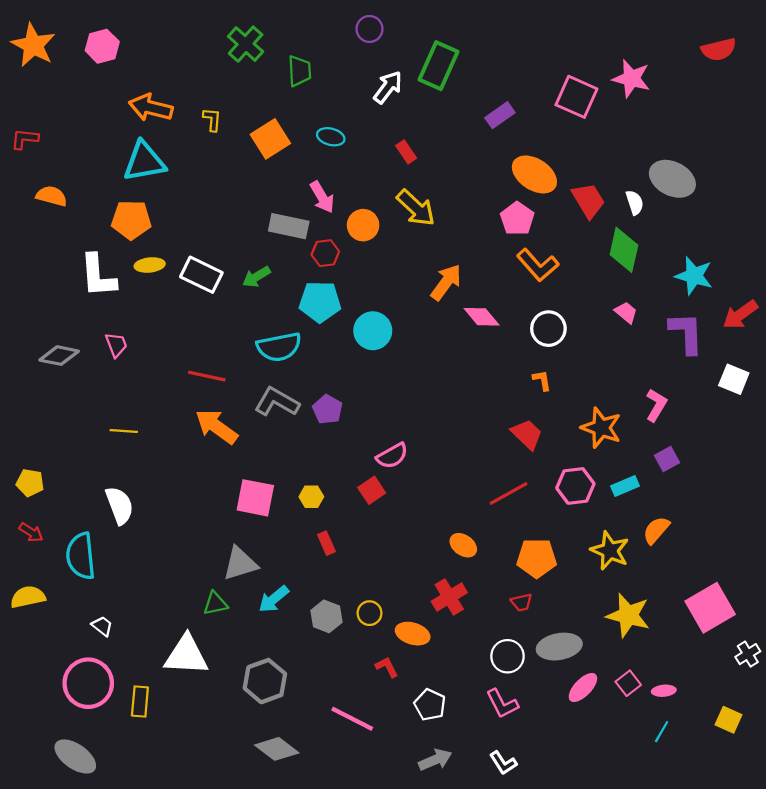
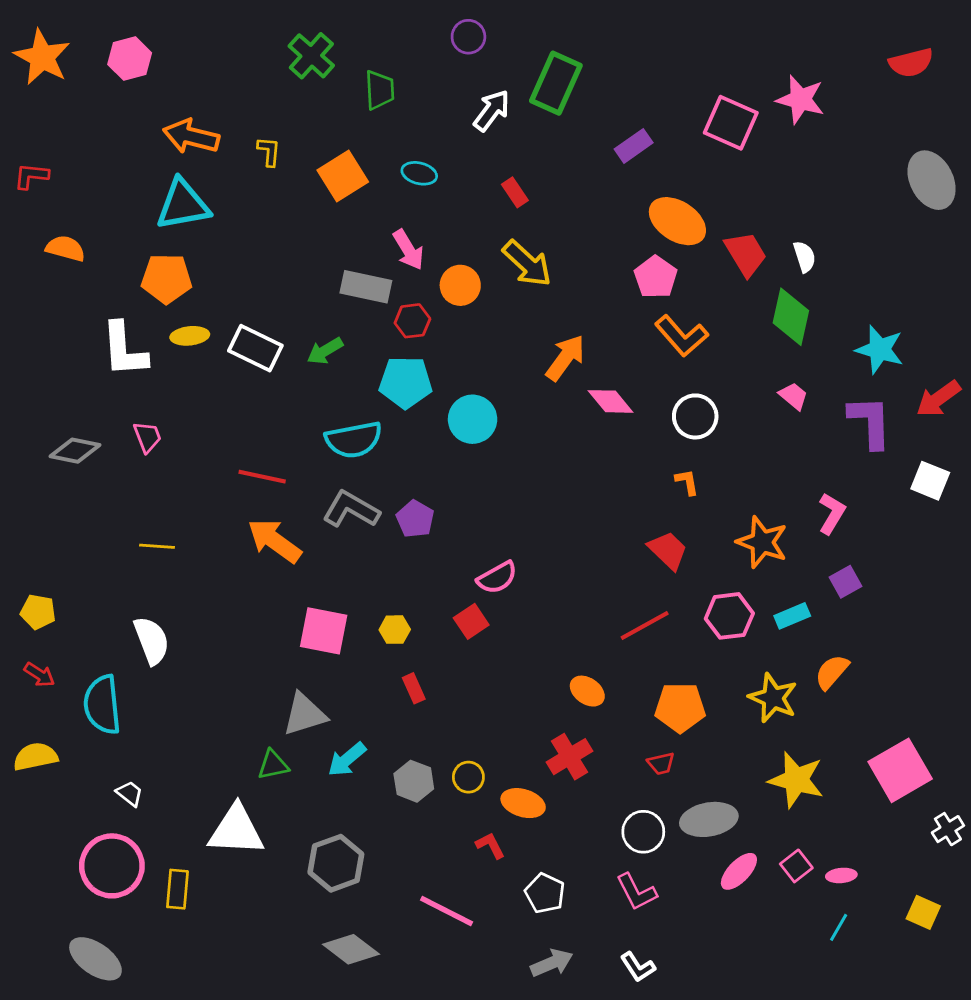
gray ellipse: (672, 179) -> (932, 180), moved, turned 36

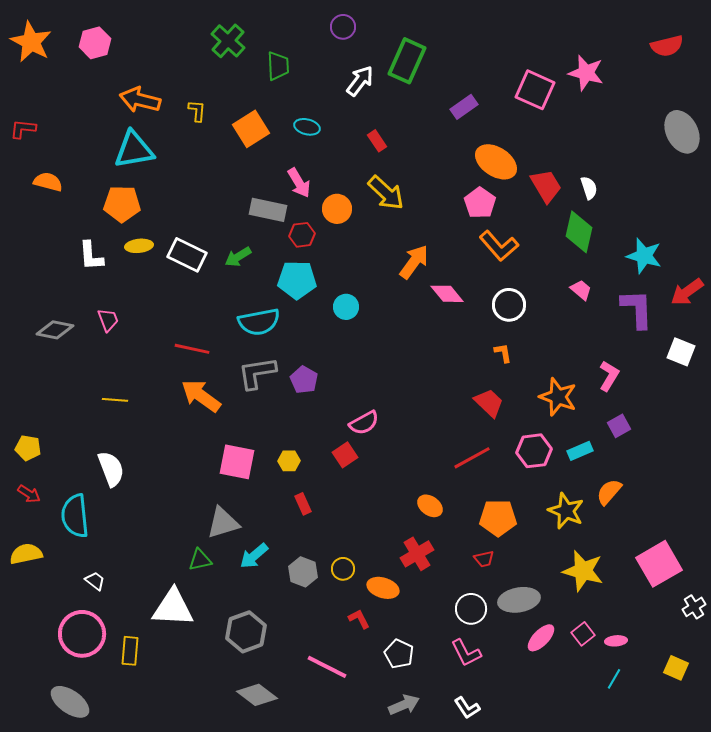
white L-shape: (124, 350) -> (91, 256), size x0.7
cyan circle: (473, 419) -> (346, 307), size x0.7
gray L-shape: (351, 509) -> (257, 373), turned -39

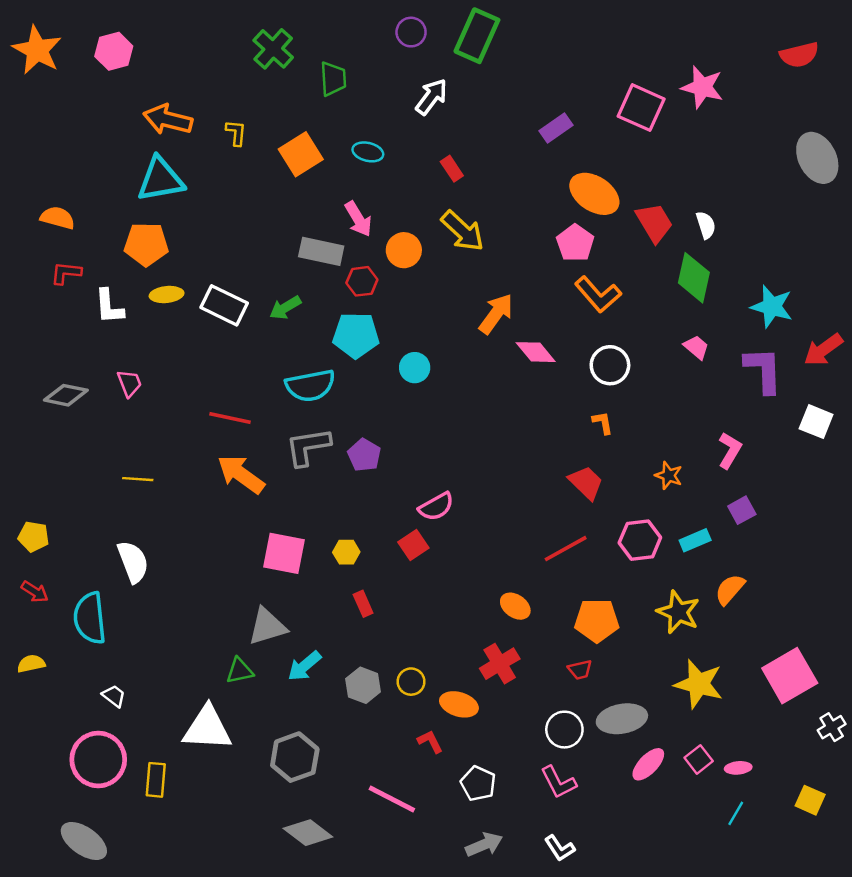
green rectangle: (407, 61) -> (477, 36), moved
red L-shape: (23, 129) -> (66, 273), moved
orange star: (558, 397) -> (669, 475), size x0.6
yellow semicircle: (26, 554) -> (31, 664), size x0.7

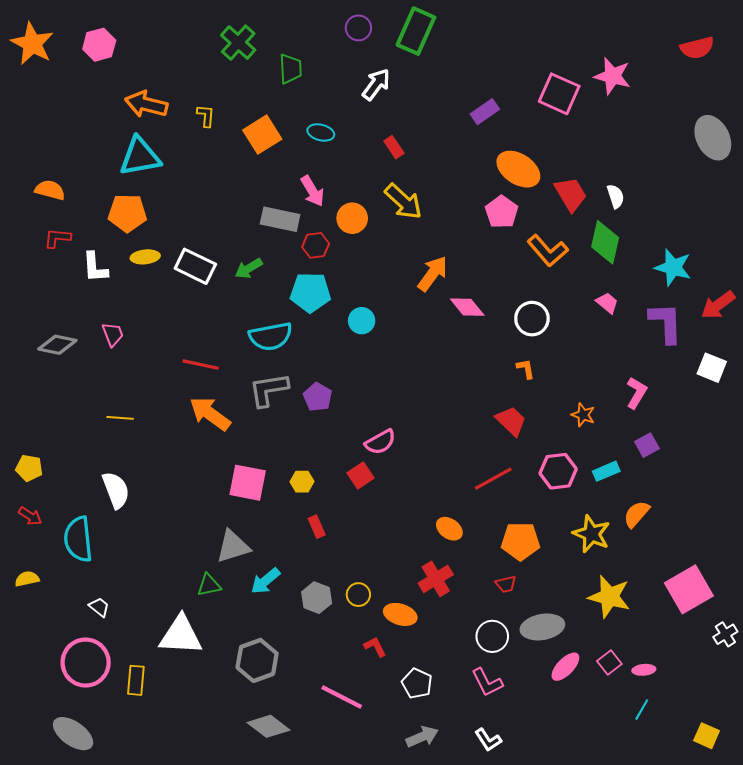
orange L-shape: (598, 295) -> (548, 251), moved
yellow square: (810, 800) -> (707, 736), moved

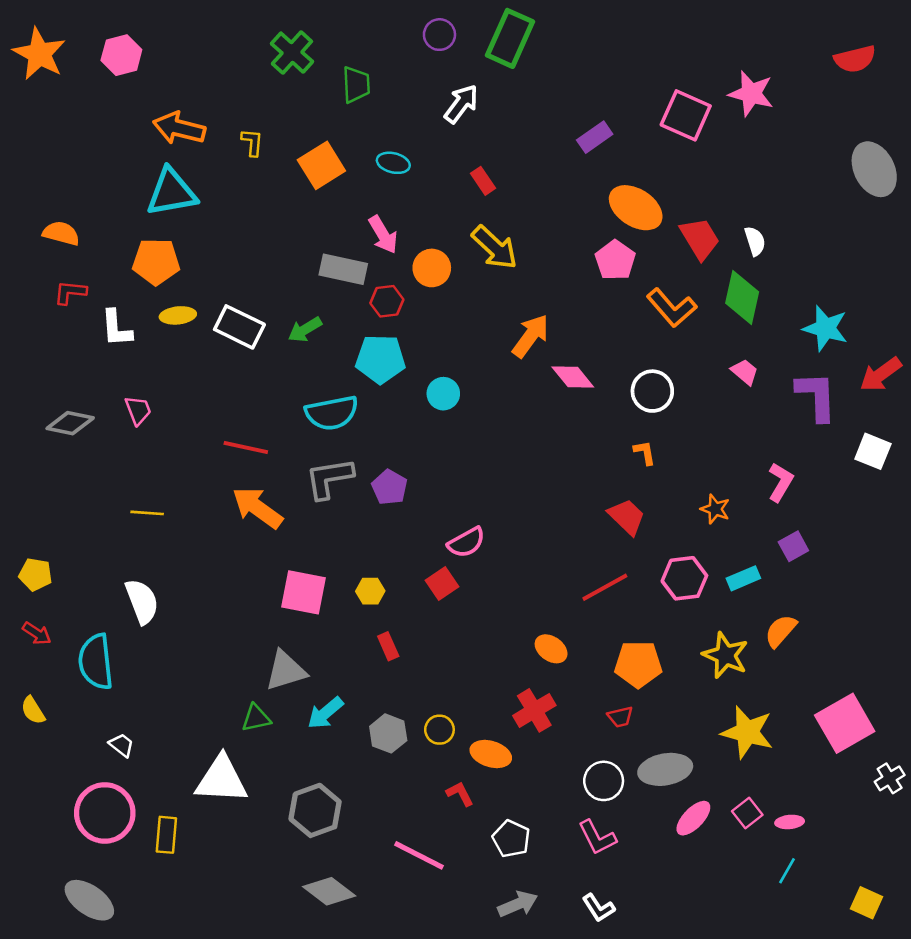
yellow semicircle: (27, 579) -> (33, 710), turned -110

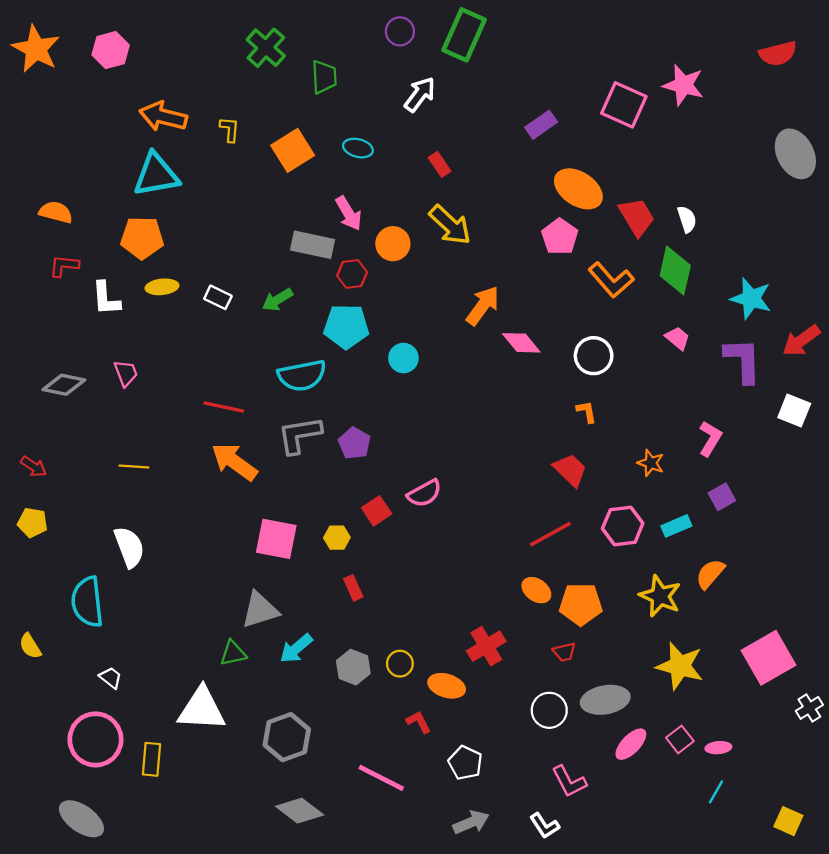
white rectangle: (239, 327) -> (218, 297), size x0.6
red square: (442, 583) -> (377, 511), moved
red arrow: (37, 633) -> (34, 466), moved
orange ellipse: (551, 649) -> (536, 590), moved
pink L-shape: (597, 837) -> (569, 781), moved

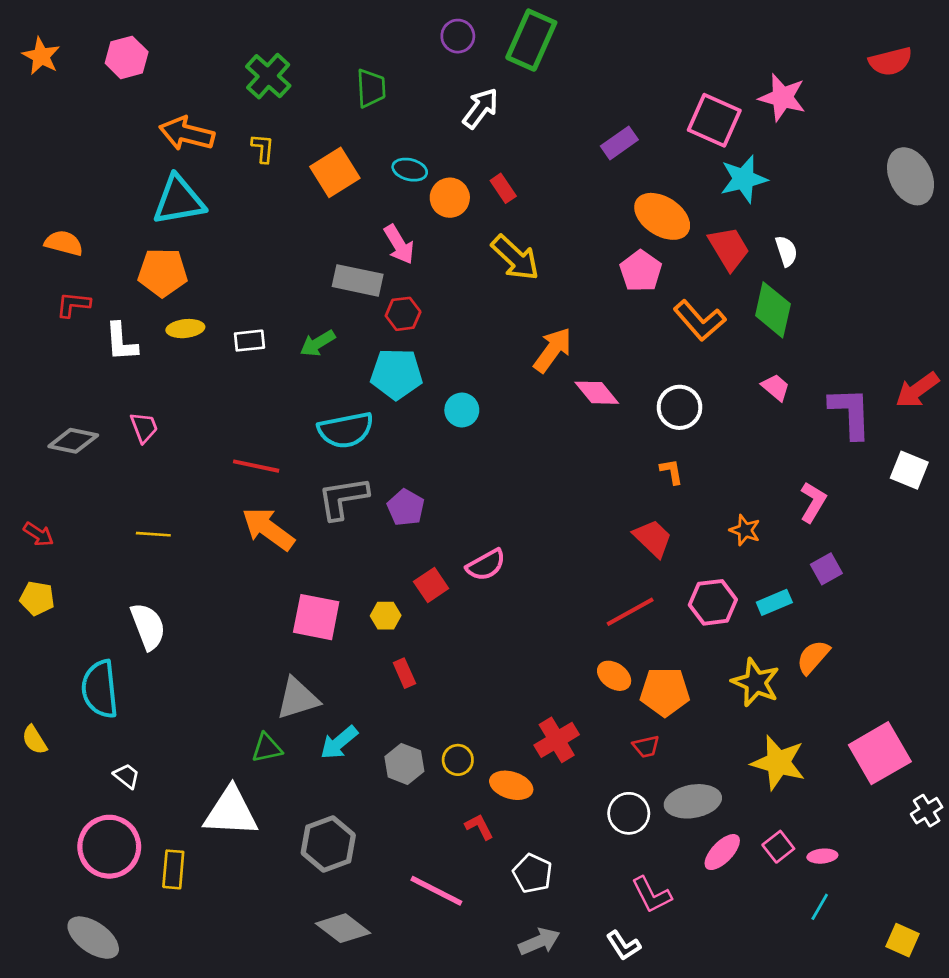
green cross: (266, 48) -> (268, 76), moved
orange star: (36, 49) -> (41, 56), size x0.7
orange circle: (393, 244) -> (450, 198), moved
white rectangle: (218, 297) -> (249, 341), turned -32
cyan star: (751, 299) -> (744, 179), moved, turned -30

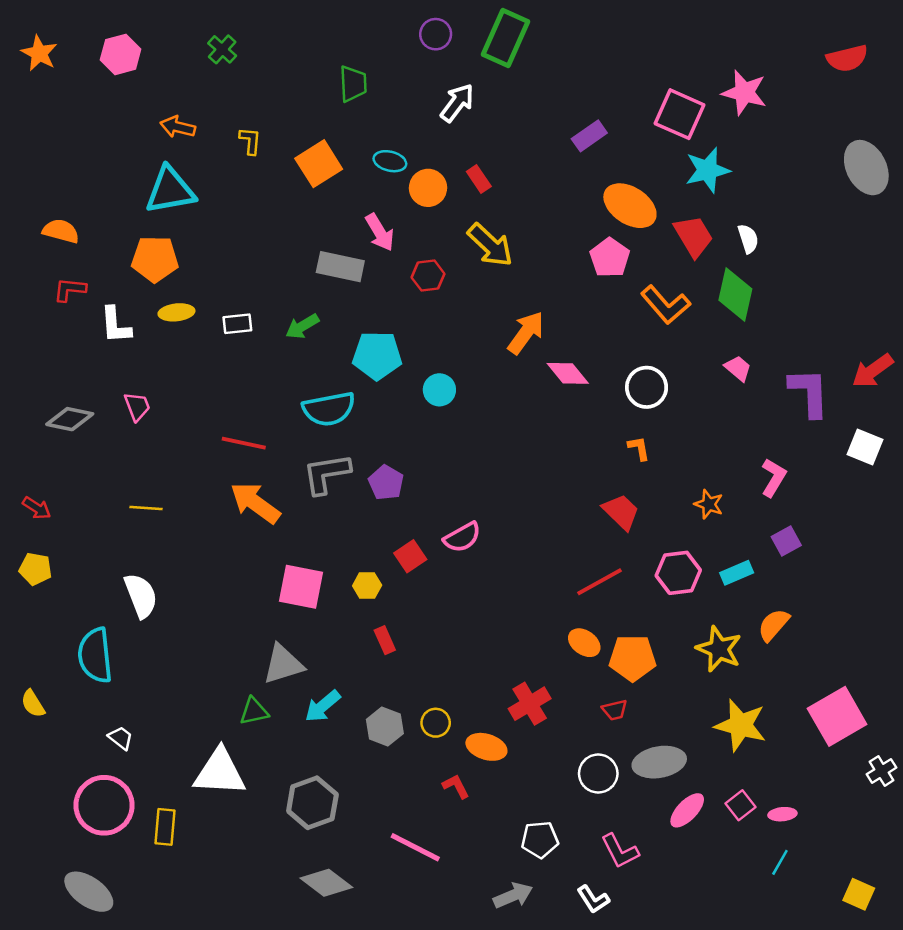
green cross: (268, 76) -> (222, 49), moved, size x0.7
orange arrow: (187, 134) -> (178, 127), size x0.7
red hexagon: (403, 314) -> (428, 276), moved
white pentagon: (533, 873) -> (540, 840), moved, turned -30

